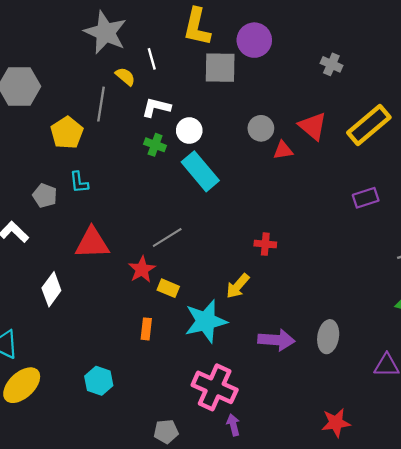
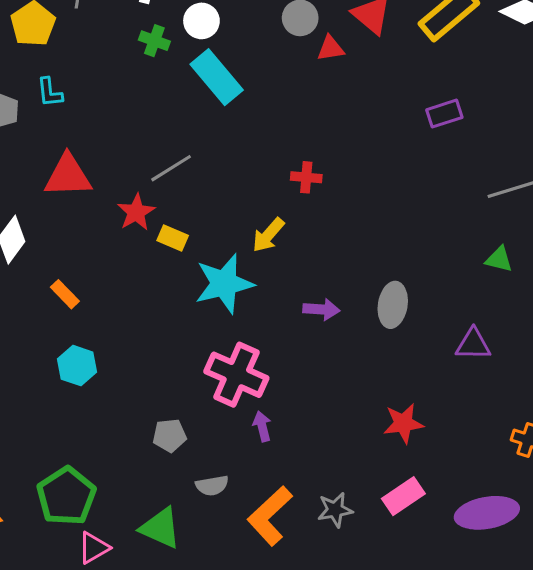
orange rectangle: (146, 329) -> (65, 294), moved, turned -50
purple arrow: (276, 340) -> (321, 309), size x0.7

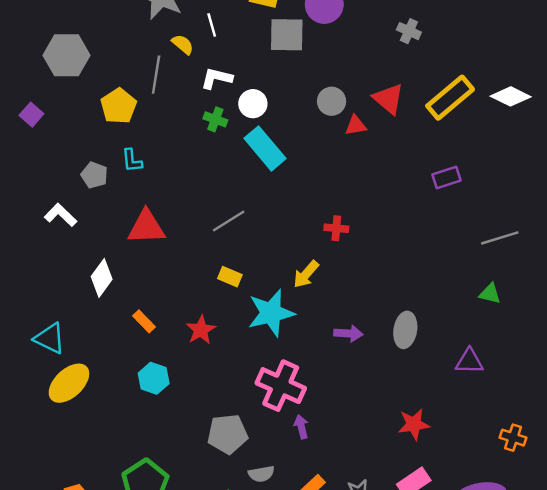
red star: (136, 212) -> (201, 330), moved
gray pentagon: (170, 435) -> (227, 434), size x1.5

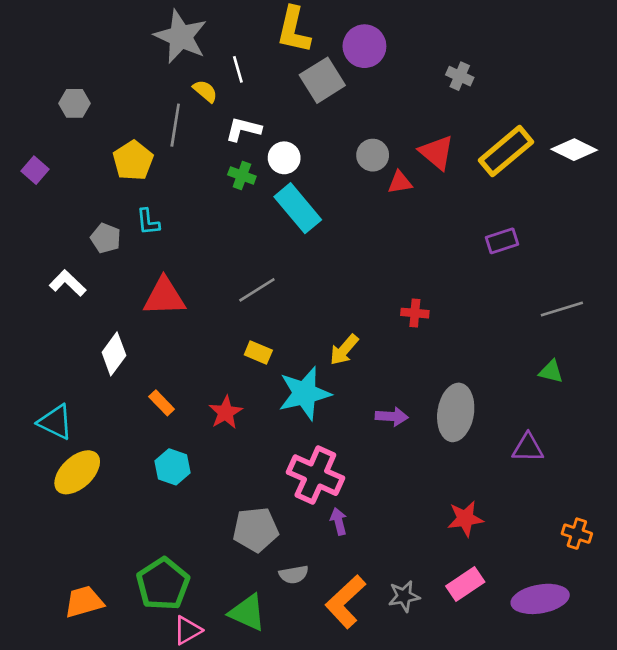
gray square: (287, 35) -> (322, 80), turned -33
gray hexagon: (67, 55) -> (74, 103), size x0.6
red cross: (336, 228) -> (415, 313), moved
gray ellipse: (405, 330) -> (456, 412), size x1.4

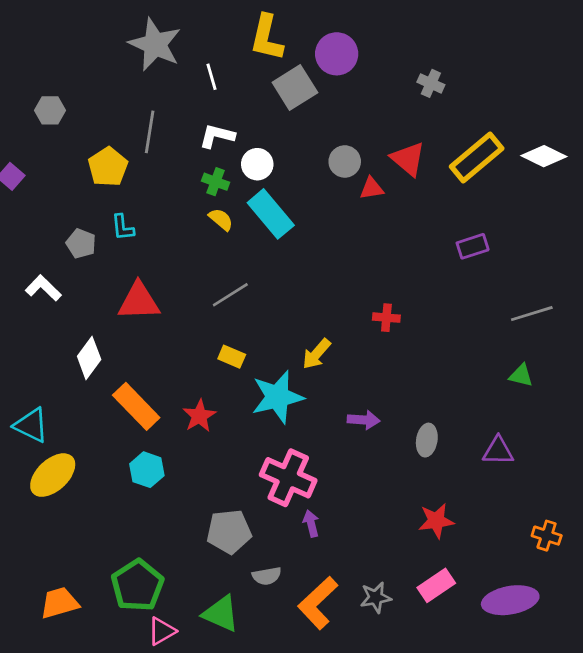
yellow semicircle: (205, 91) -> (221, 219), moved
orange rectangle: (162, 403) -> (136, 406), size x1.8
gray ellipse: (456, 412) -> (427, 440), moved, size x0.6

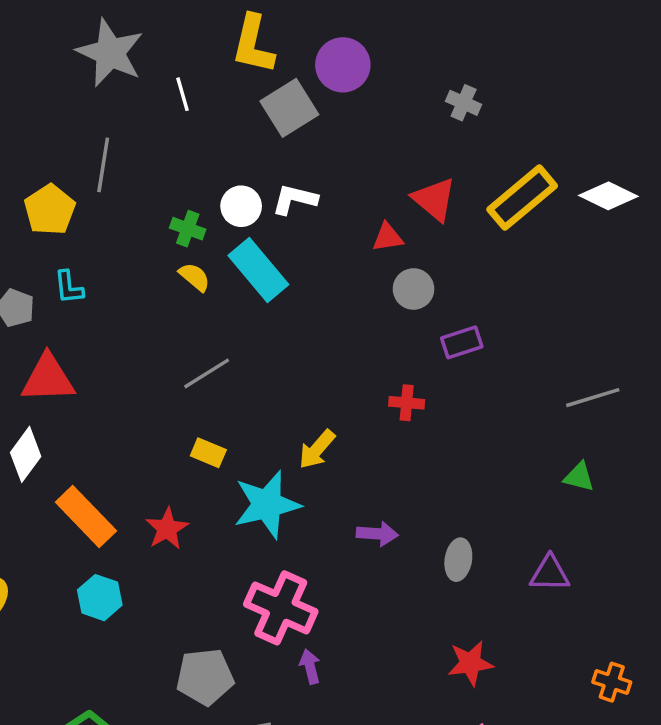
white L-shape: (217, 136) -> (295, 199), moved
gray circle: (345, 161) -> (414, 289), moved
purple rectangle: (473, 246) -> (462, 342), moved
red triangle: (139, 301) -> (48, 379), moved

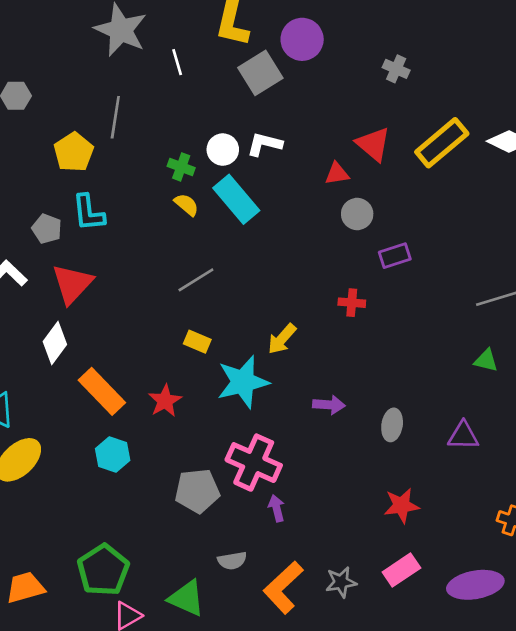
cyan L-shape: (69, 287) -> (88, 213), size x1.4
red triangle: (48, 379) -> (72, 284), turned -45
gray pentagon: (205, 677) -> (197, 491), moved

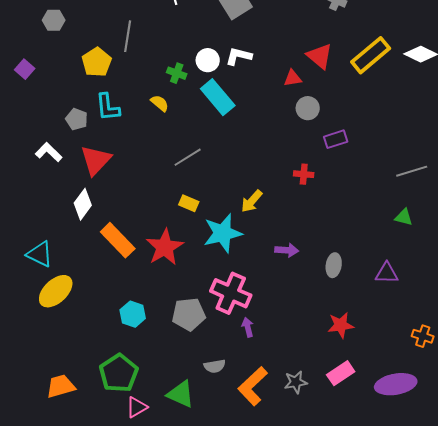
yellow semicircle: (187, 205) -> (160, 103), moved
red star: (165, 401) -> (165, 247), size x1.5
cyan hexagon: (113, 454) -> (133, 314), moved

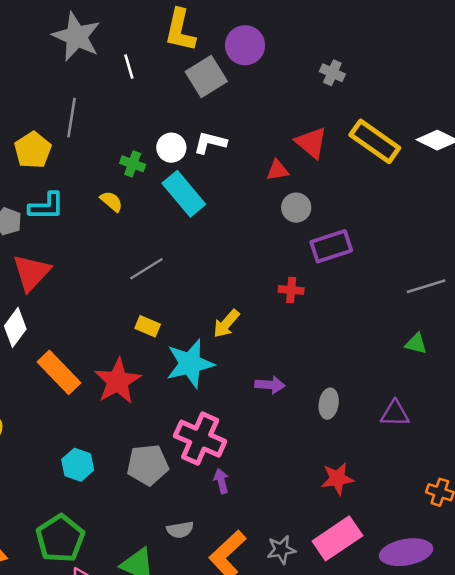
yellow rectangle: (371, 55) -> (375, 141), turned 75
cyan L-shape: (108, 107) -> (46, 206), turned -84
purple rectangle: (336, 139) -> (331, 246), size x1.4
pink rectangle: (341, 373) -> (337, 538), size x1.4

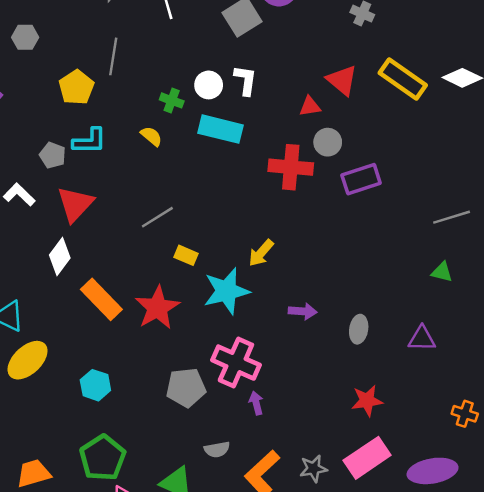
white L-shape: (210, 143) -> (246, 80), turned 84
cyan rectangle: (184, 194) -> (220, 129), turned -36
gray line: (146, 269) -> (157, 217), moved
red cross: (291, 290) -> (291, 167), moved, size x1.8
cyan hexagon: (78, 465) -> (95, 385), moved

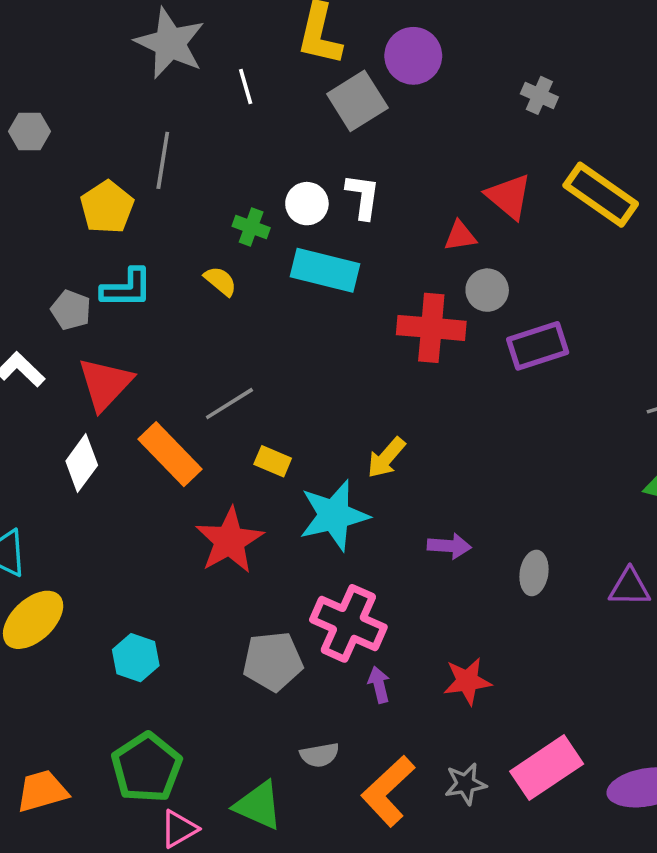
orange rectangle: (101, 299) -> (170, 454), moved
red star: (367, 401) -> (467, 681), moved

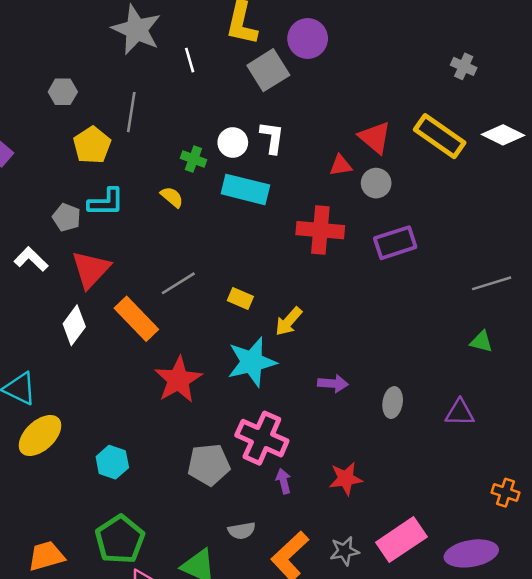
gray cross: (539, 95) -> (464, 66), moved
gray hexagon: (29, 131) -> (63, 92), moved
gray circle: (487, 290) -> (376, 183), moved
yellow rectangle: (273, 461) -> (240, 299), moved

